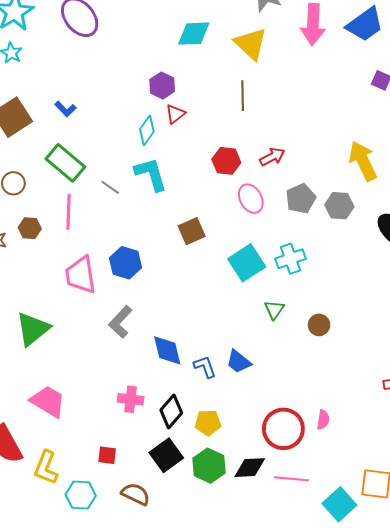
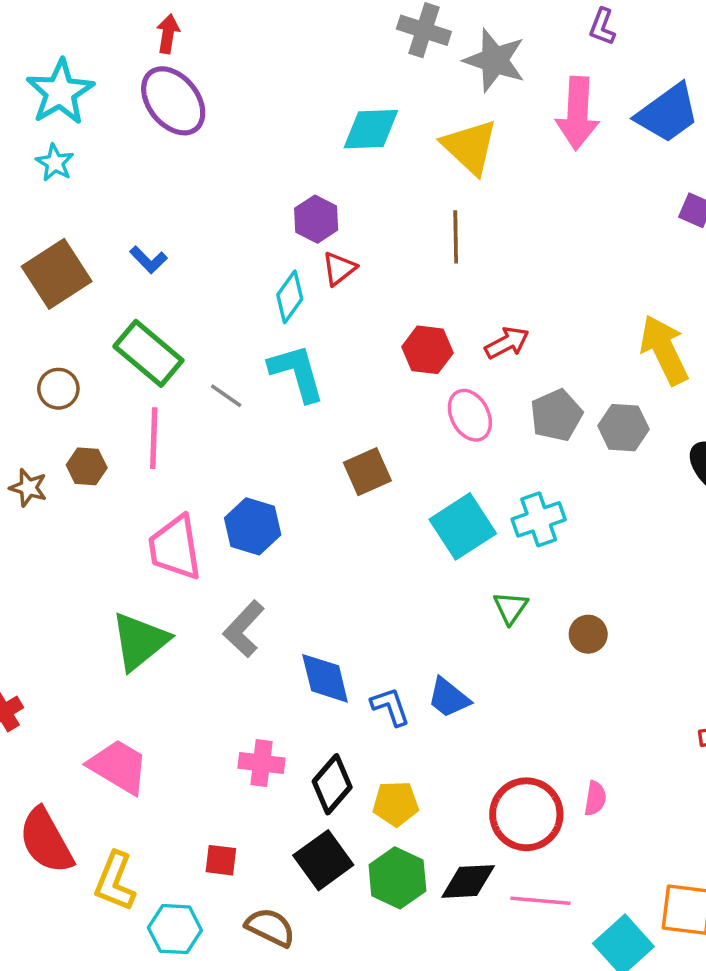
green triangle: (33, 329) -> (140, 641), moved

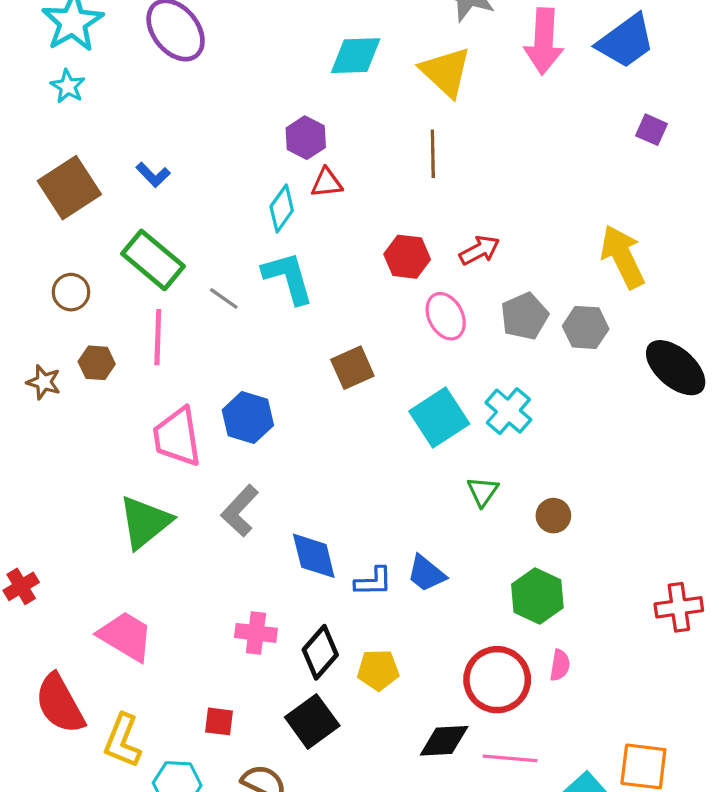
red triangle: (339, 269) -> (327, 183), turned 32
cyan cross: (539, 519) -> (508, 411), turned -30
blue L-shape: (390, 707) -> (373, 582), turned 108
green hexagon: (397, 878) -> (537, 596), moved

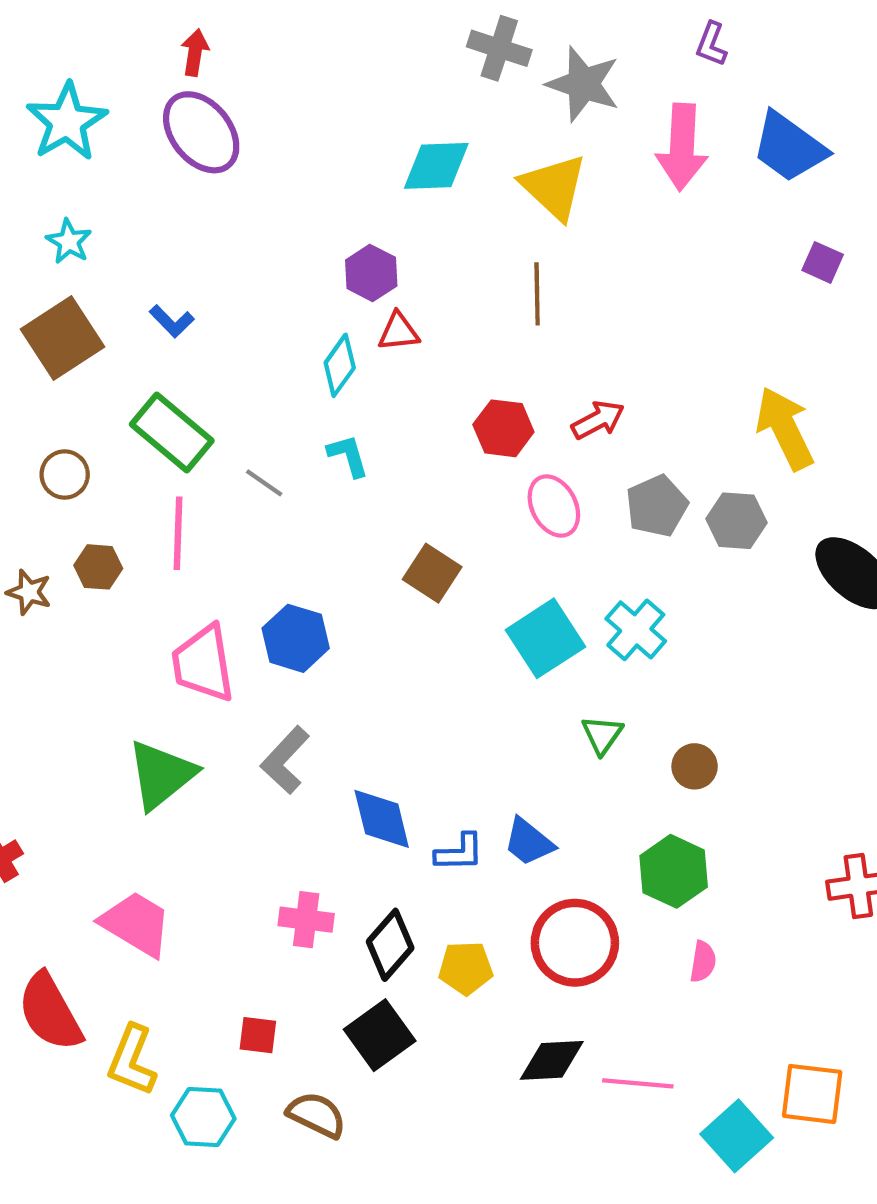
blue trapezoid: (626, 41) -> (789, 147), turned 72
cyan star: (68, 86) -> (69, 241), moved
cyan L-shape: (288, 278) -> (348, 456), size x0.6
brown square: (352, 368) -> (432, 573), turned -33
red circle: (497, 680) -> (575, 943), moved

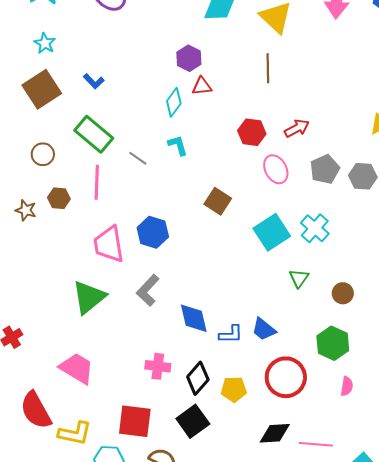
red square: (258, 1035) -> (135, 421), size x1.8
yellow L-shape: (132, 1060) -> (75, 433), turned -100

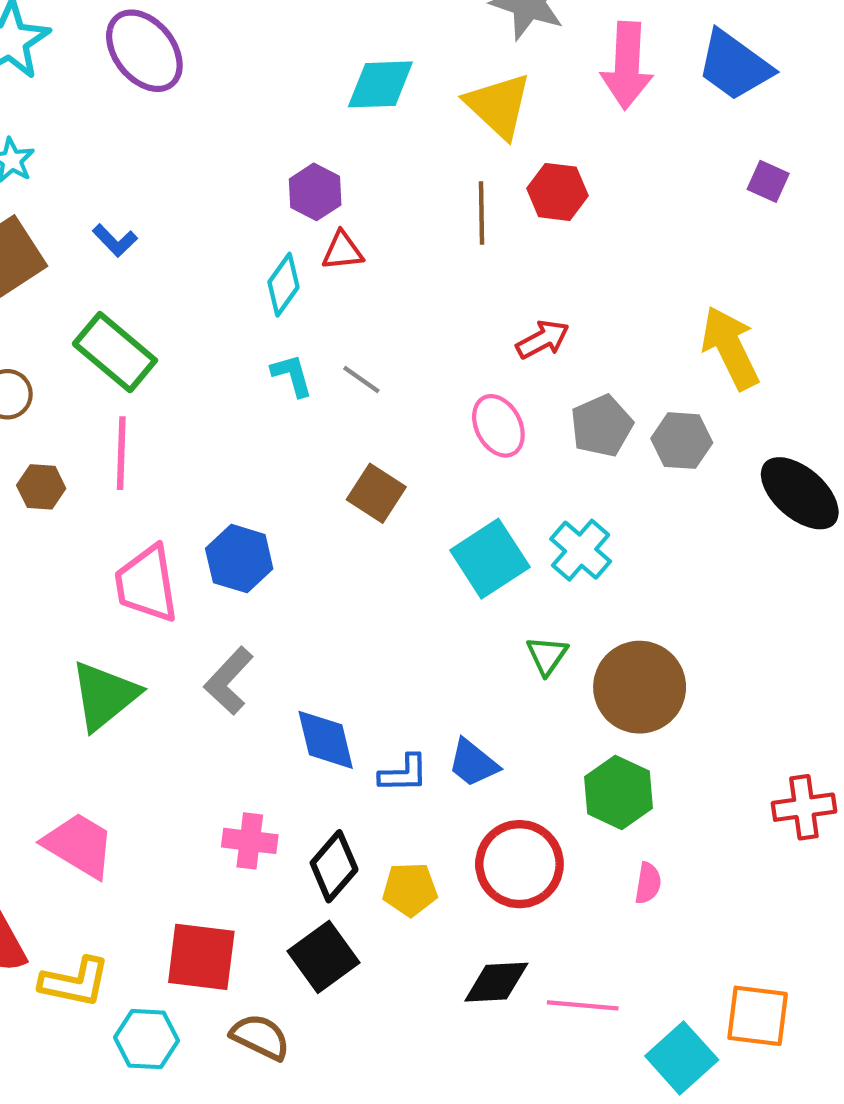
red hexagon: (252, 132) -> (557, 192), moved
gray line: (138, 158) -> (361, 379), moved
brown circle: (343, 293) -> (640, 687), size x2.0

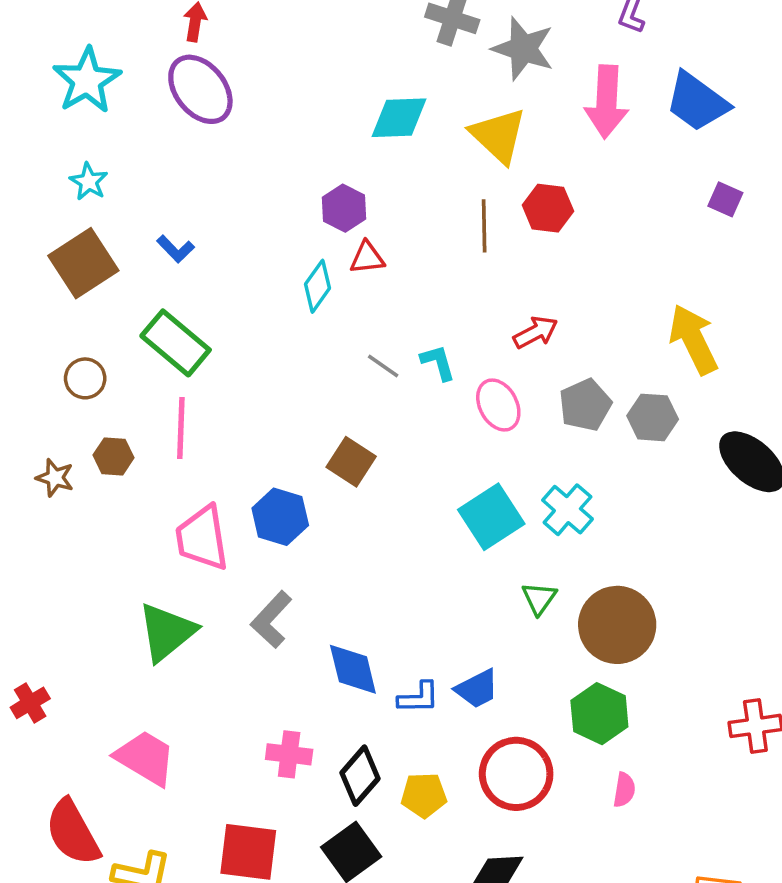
cyan L-shape: (292, 375) -> (438, 362), moved
brown square: (376, 493) -> (351, 462), moved
blue trapezoid: (473, 763) -> (477, 689), turned -66

